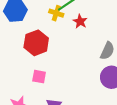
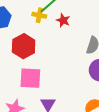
pink square: (39, 77) -> (30, 78), size x1.6

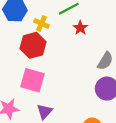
yellow cross: (39, 15) -> (42, 23), moved

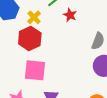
yellow cross: (42, 23) -> (34, 17), turned 32

